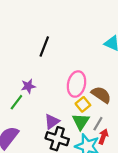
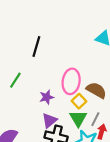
purple star: (28, 86) -> (47, 97), moved
green line: (16, 102) -> (15, 80), moved

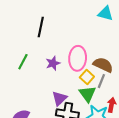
purple star: (47, 97) -> (53, 63), moved
gray line: (95, 119) -> (101, 81), moved

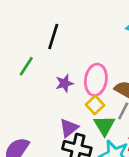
green line: (23, 62) -> (26, 66), moved
yellow square: (87, 77) -> (95, 105), moved

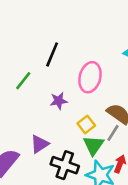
pink ellipse: (96, 80) -> (90, 77), moved
purple triangle: (69, 128) -> (40, 144), moved

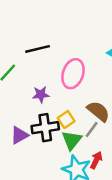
black line: (52, 54) -> (38, 49), turned 50
black cross: (65, 165) -> (45, 128), moved, turned -32

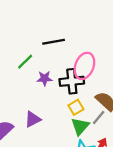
purple star: (41, 95) -> (45, 78), moved
black cross: (45, 128) -> (72, 81), moved

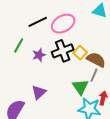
pink ellipse: (84, 66) -> (63, 24), moved, turned 55
yellow square: (76, 107) -> (80, 53), moved

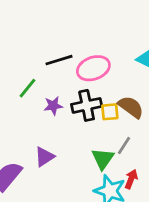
yellow square: (80, 53) -> (110, 112), turned 32
brown semicircle: (96, 60) -> (131, 107), moved

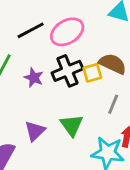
purple star: (53, 106) -> (34, 78), turned -30
green triangle: (103, 159) -> (72, 125), moved

